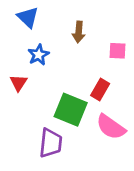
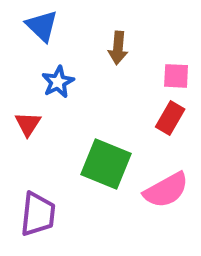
red rectangle: (100, 90) -> (170, 118), moved
pink semicircle: (111, 127) -> (166, 190), turned -64
purple trapezoid: (51, 143) -> (38, 214), moved

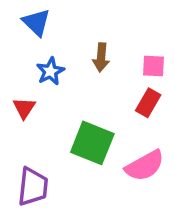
brown arrow: (118, 48) -> (101, 57), moved

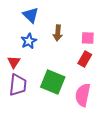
blue triangle: (36, 22) -> (31, 15), moved
pink semicircle: (145, 166) -> (83, 95), turned 130
purple trapezoid: (33, 187) -> (18, 85), moved

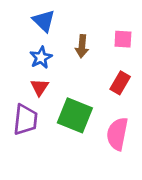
pink square: (88, 38) -> (123, 39), moved
red triangle: (14, 62) -> (40, 87), moved

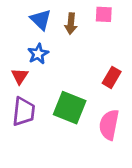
pink square: (123, 39) -> (104, 14), moved
brown arrow: (82, 46) -> (71, 24), moved
red triangle: (40, 87) -> (20, 76), moved

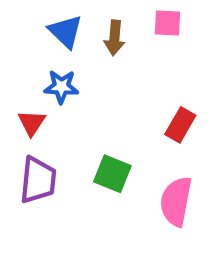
blue star: (38, 54) -> (61, 87), turned 30
green square: (70, 108) -> (112, 174), size x0.7

